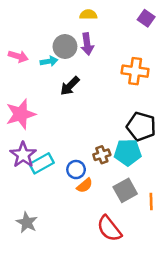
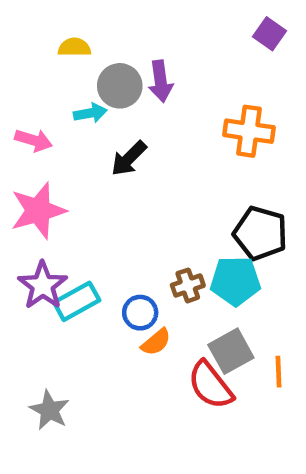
yellow semicircle: (88, 15) -> (74, 47), moved
pink arrow: (18, 56) -> (34, 140), moved
red semicircle: (109, 229) -> (210, 385), moved

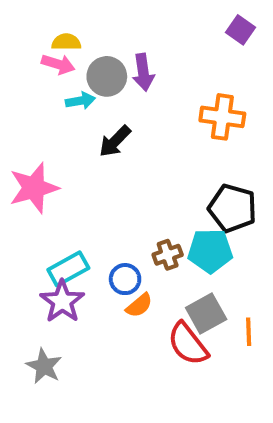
pink arrow: (34, 140) -> (58, 64), moved
purple star: (43, 285) -> (62, 301), moved

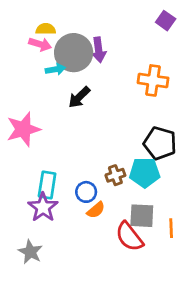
gray circle: (107, 76) -> (74, 53), size x1.4
cyan rectangle: (68, 269) -> (47, 185), turned -52
gray square: (206, 314) -> (142, 216), turned 32

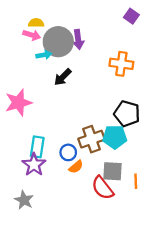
brown cross: (115, 175) -> (91, 139), size x1.6

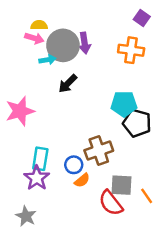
orange cross: (121, 64) -> (131, 50), moved
cyan pentagon: (115, 137) -> (124, 104), moved
orange line: (136, 181) -> (147, 196), turned -32

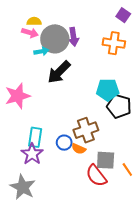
black arrow: (68, 84) -> (59, 72), size x1.4
orange semicircle: (82, 180) -> (79, 149), moved, turned 64
gray star: (26, 216) -> (23, 187), size x1.4

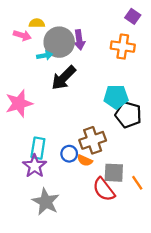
pink arrow: (30, 33) -> (22, 35), moved
gray star: (23, 187) -> (46, 202), moved

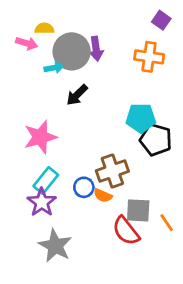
black arrow: (64, 78) -> (77, 95), size x0.7
pink star: (19, 103) -> (40, 137), moved
cyan rectangle: (38, 148) -> (46, 181), turned 30

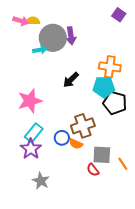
pink arrow: (27, 43) -> (21, 21), moved
orange cross: (149, 57) -> (110, 67), moved
black arrow: (77, 95) -> (71, 80), moved
red semicircle: (126, 231) -> (93, 170), size x0.6
gray star: (55, 246) -> (41, 181), size x0.7

